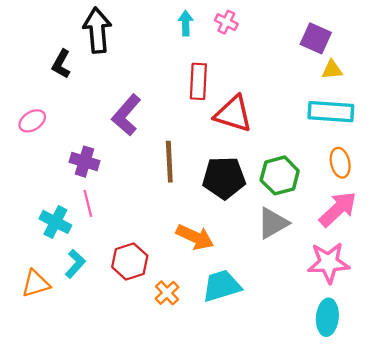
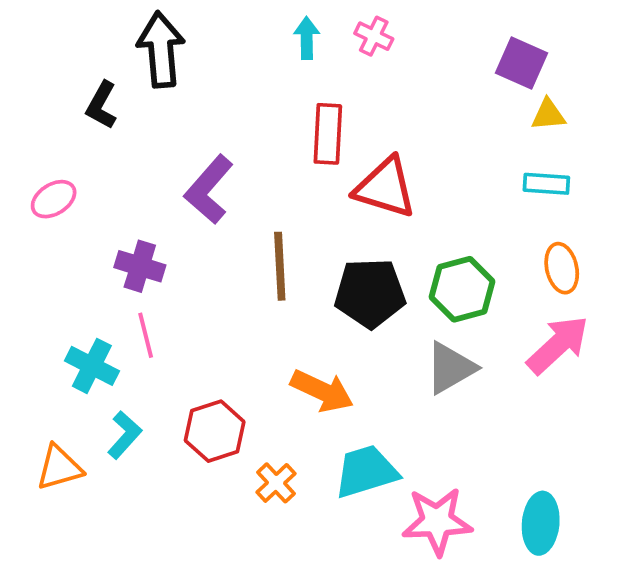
cyan rectangle: (331, 112) -> (546, 184), size x0.6
pink star: (329, 263) -> (437, 521), moved

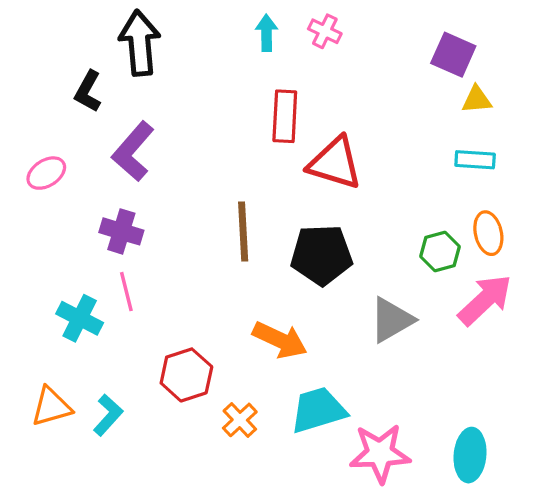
purple L-shape: (209, 190) -> (133, 151), moved
green hexagon: (462, 289) -> (440, 251), moved, size x0.7
cyan L-shape: (125, 435) -> (108, 415), moved

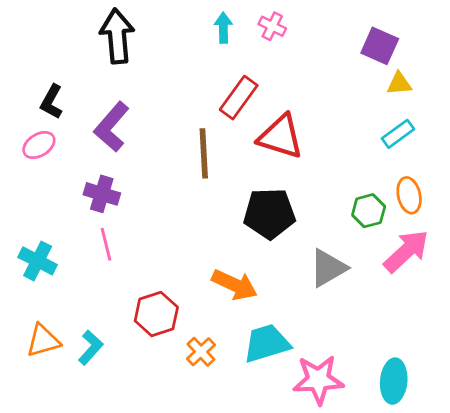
black L-shape: (88, 91) -> (52, 102), moved
red rectangle: (285, 116) -> (239, 98), turned 33
cyan rectangle: (475, 160) -> (398, 134), turned -40
brown line: (243, 231) -> (204, 153), moved
cyan cross: (80, 318) -> (38, 261), moved

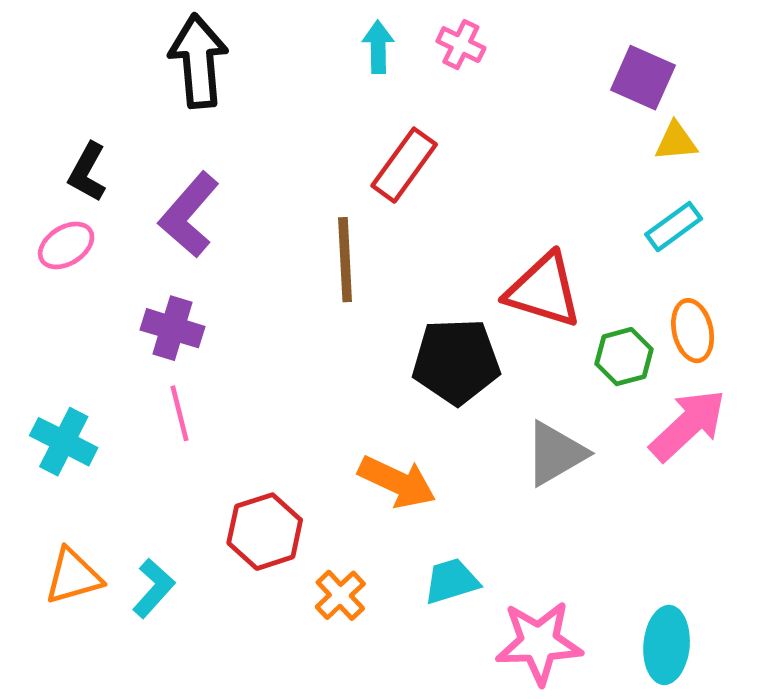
red triangle: (281, 137) -> (544, 290), moved
cyan trapezoid: (267, 343) -> (451, 581), size x0.7

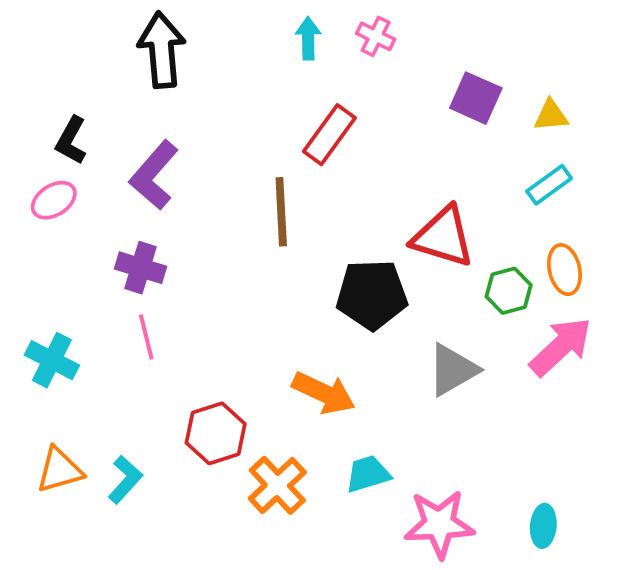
purple square: (643, 78) -> (476, 98), moved
orange cross: (340, 595) -> (277, 485), size x1.4
cyan ellipse: (667, 645) -> (543, 526), size x0.7

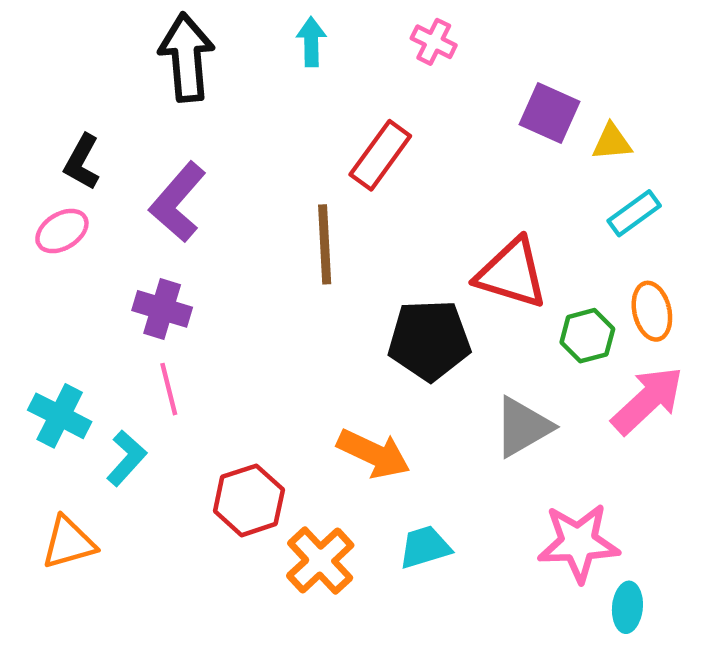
cyan arrow: (308, 38) -> (311, 42), moved
yellow triangle: (551, 115) -> (612, 142), moved
cyan L-shape: (125, 480) -> (126, 458), moved
pink star: (439, 524) -> (578, 543), moved

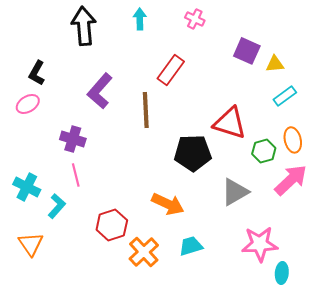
purple L-shape: (178, 202) -> (100, 91), moved
orange triangle: (69, 543) -> (31, 244), turned -48

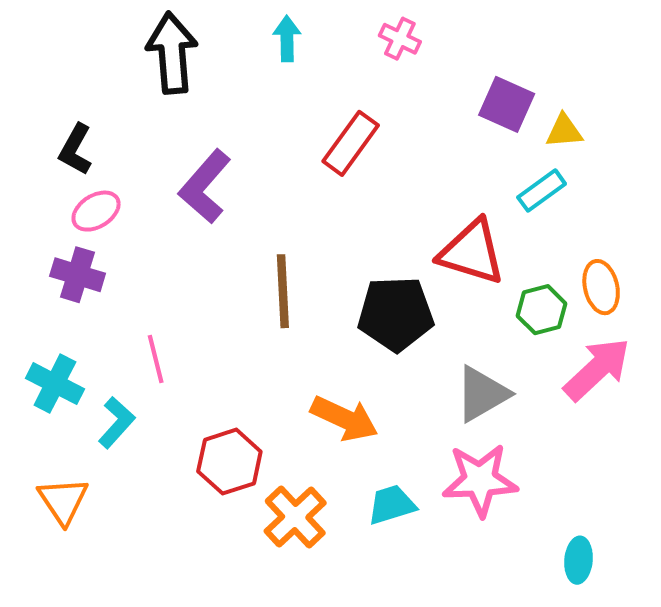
cyan rectangle: (285, 96) -> (542, 191), moved
pink ellipse: (28, 104) -> (96, 211), moved
brown line: (146, 110) -> (283, 291), moved
purple cross: (73, 139) -> (78, 275), moved
pink star: (260, 244) -> (480, 480), moved

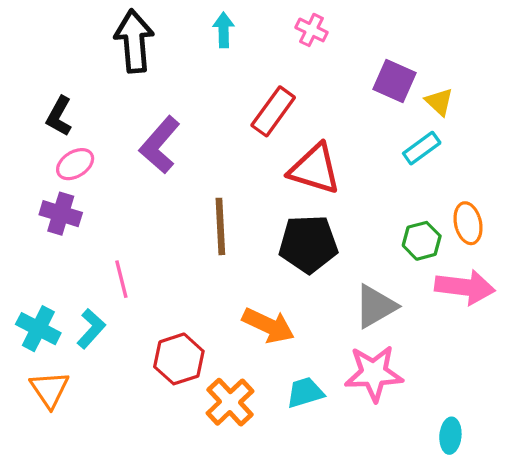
yellow triangle: (564, 131) -> (439, 102), turned 48
red triangle: (472, 252) -> (315, 169), moved
pink arrow: (597, 369) -> (465, 287), turned 50
cyan cross: (55, 384) -> (38, 329), moved

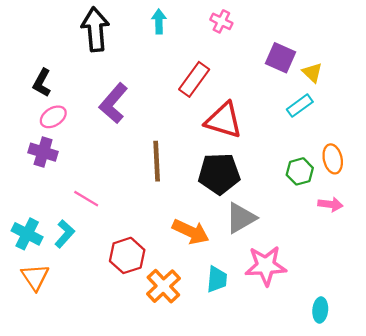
pink line: (121, 279) -> (86, 199), turned -45
pink arrow: (465, 287) -> (330, 204), size x0.6
gray triangle: (375, 306) -> (241, 218), moved
cyan trapezoid: (305, 393) -> (217, 279), turned 112

